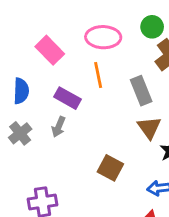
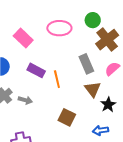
orange line: (98, 75) -> (57, 79), moved
gray arrow: (59, 127) -> (25, 100), moved, turned -96

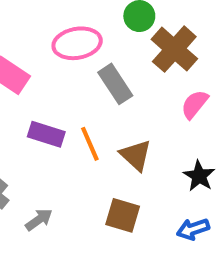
gray rectangle: (86, 64) -> (115, 84), moved
brown triangle: (93, 89) -> (136, 155), moved
gray arrow: (25, 100) -> (39, 220), moved, turned -40

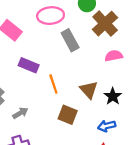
pink semicircle: (195, 104) -> (114, 56), turned 36
orange line: (90, 144) -> (53, 84), moved
brown triangle: (136, 155) -> (89, 90), moved

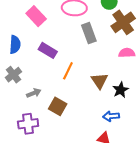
orange line: (53, 84) -> (68, 71), turned 36
brown square: (68, 115) -> (58, 106), moved

